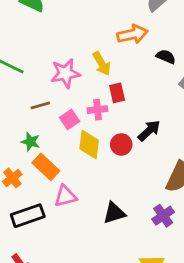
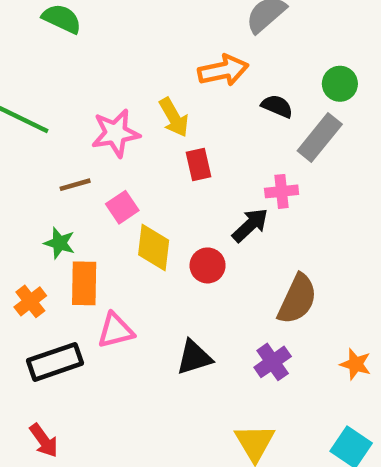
pink cross: (97, 110) -> (282, 191), moved
red circle: (121, 145) -> (208, 265), moved
orange rectangle: (46, 167) -> (84, 283), turned 48

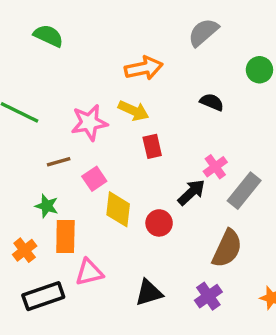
orange arrow: (223, 70) -> (144, 68), moved
green circle: (340, 84) -> (259, 70), moved
yellow arrow: (174, 117) -> (134, 111), turned -36
gray rectangle: (320, 138) -> (244, 191), moved
pink cross: (282, 191) -> (215, 167), turned -30

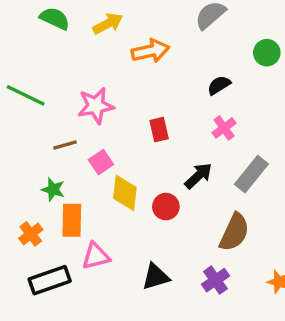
black semicircle: (212, 102) -> (219, 85), turned -55
yellow arrow: (134, 111) -> (108, 24), moved, turned -52
pink cross: (215, 167) -> (224, 128), moved

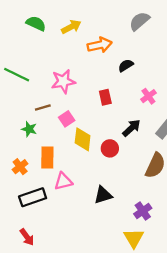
black semicircle: (219, 85) -> (126, 65), moved
green star: (53, 189) -> (29, 129), moved
purple cross: (215, 280) -> (143, 211), moved

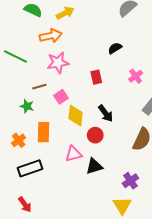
orange arrow: (100, 45) -> (51, 36), moved
black arrow: (131, 128) -> (106, 113), moved, turned 96
red circle: (110, 148) -> (95, 135), moved
pink triangle: (63, 181) -> (73, 154), moved

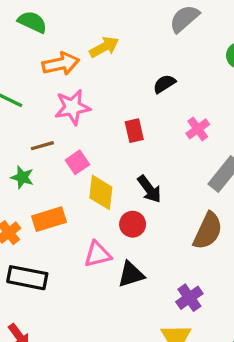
yellow arrow: (65, 13) -> (104, 47), moved
orange rectangle: (43, 132) -> (49, 219), turned 72
black rectangle: (30, 168) -> (27, 278), turned 30

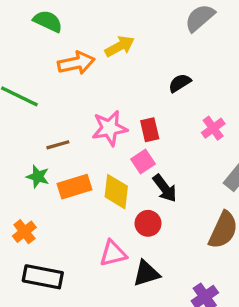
pink star: (72, 107) -> (110, 128), moved
pink square: (77, 162) -> (143, 162), moved
orange rectangle: (49, 219) -> (75, 187), moved

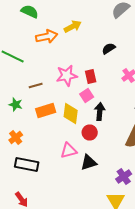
green star: (38, 177) -> (16, 104), moved
black arrow: (165, 188) -> (100, 112), turned -138

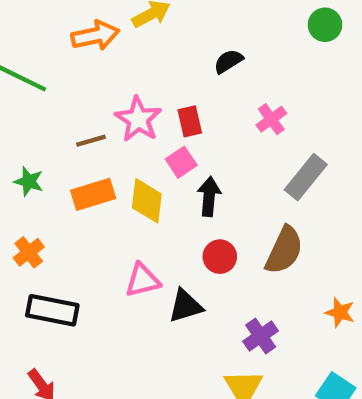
pink star: (67, 76) -> (138, 119), turned -30
brown line: (36, 86) -> (91, 141), moved
red circle: (90, 132) -> (220, 257), moved

